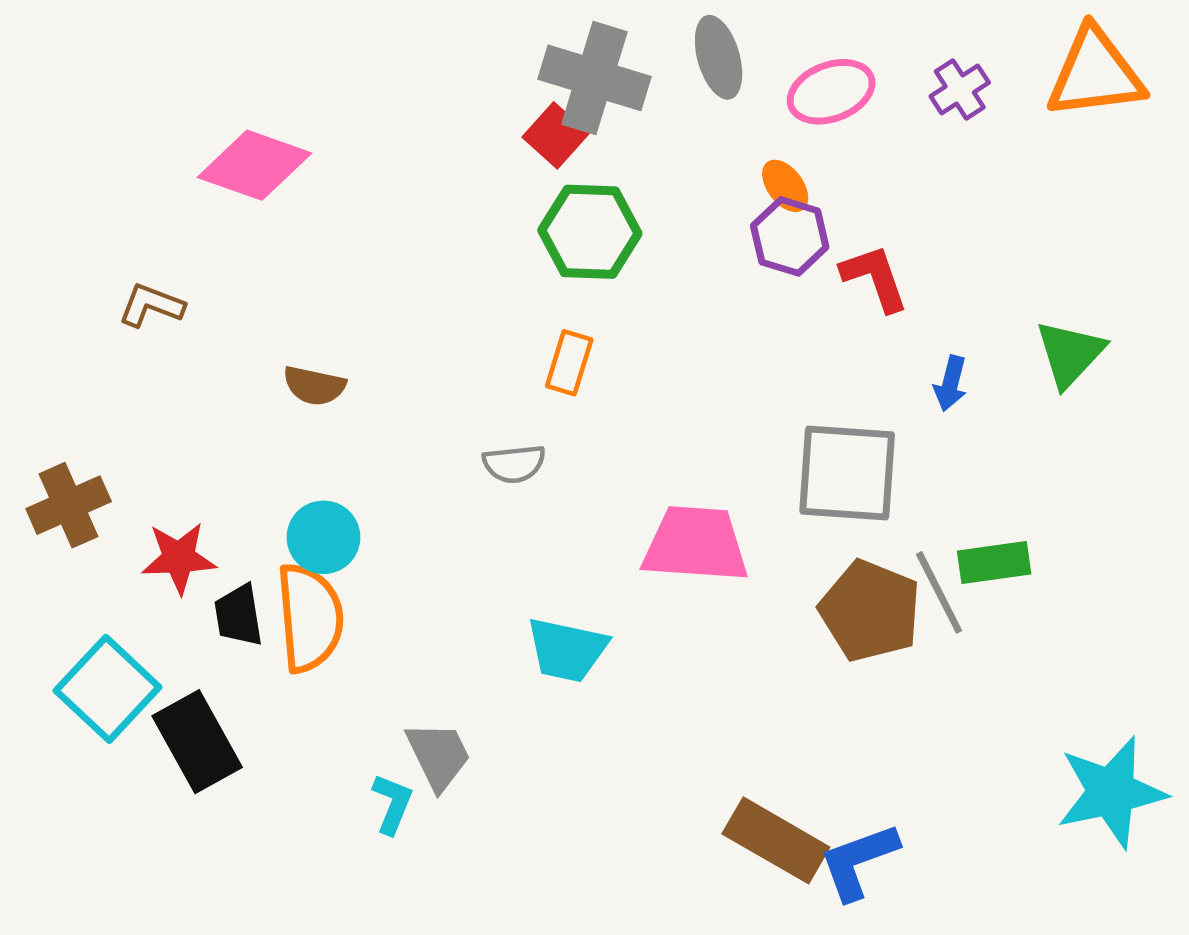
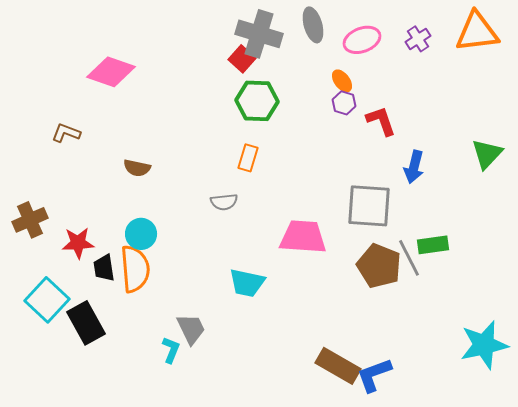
purple hexagon: (790, 236) -> (344, 103), size x0.7
green triangle: (1070, 354) -> (487, 154), moved
blue arrow: (951, 383) -> (414, 167), size x1.4

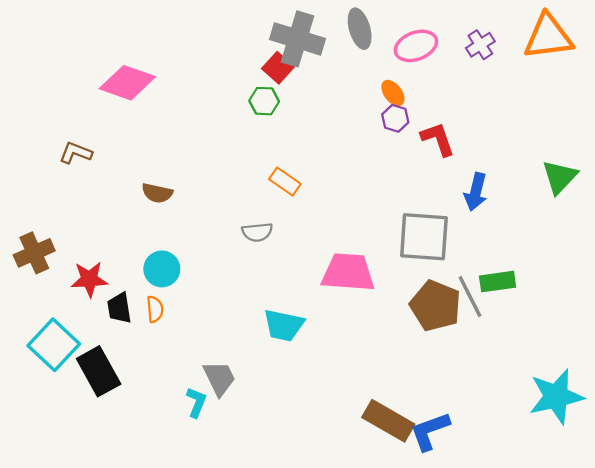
green hexagon: (257, 101) -> (264, 101), moved, size x0.6
orange rectangle: (248, 158) -> (285, 182), turned -72
orange semicircle: (135, 269) -> (155, 309), size x0.5

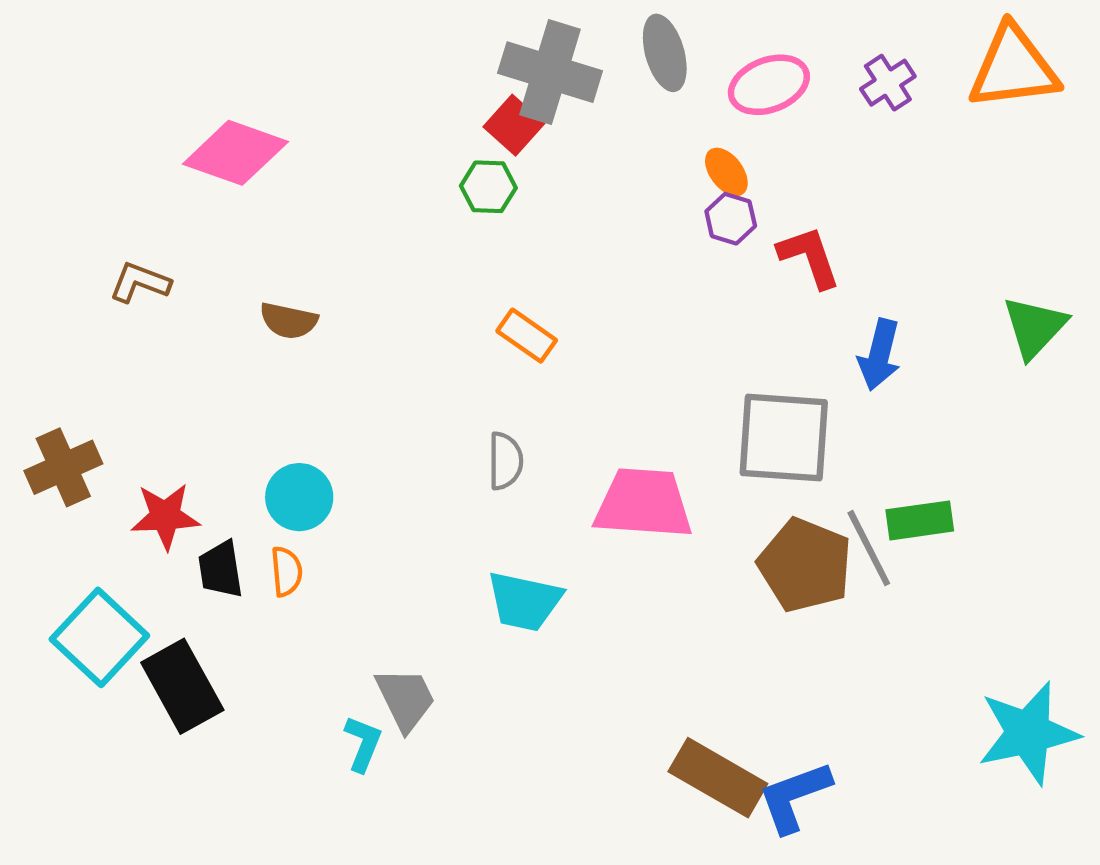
brown semicircle: (157, 193) -> (289, 321), moved
gray semicircle: (257, 232) -> (505, 461), moved, turned -84

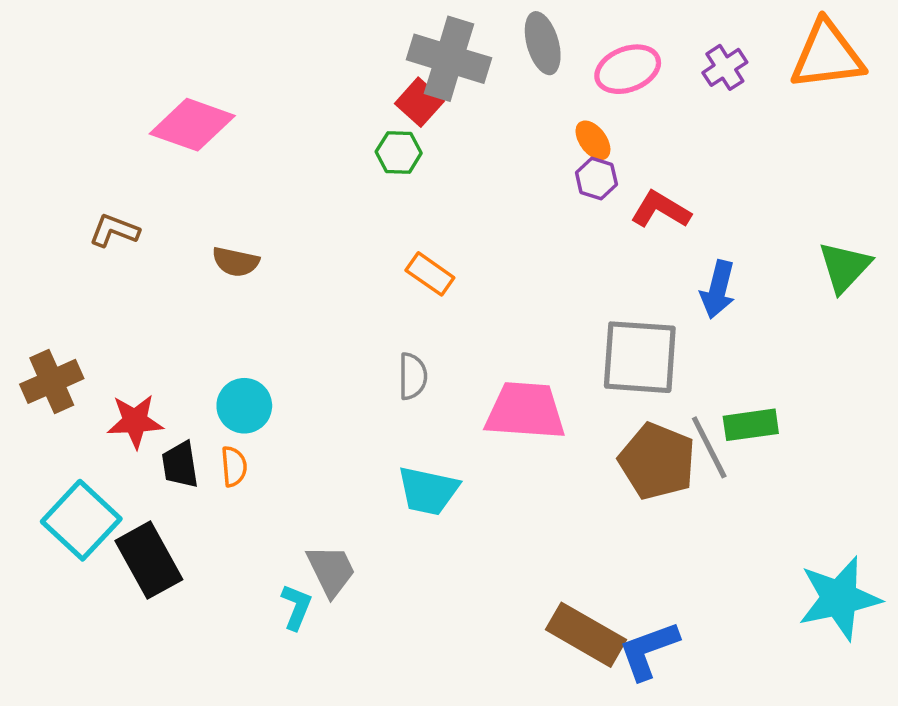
red L-shape: (809, 257) -> (661, 210), turned -40

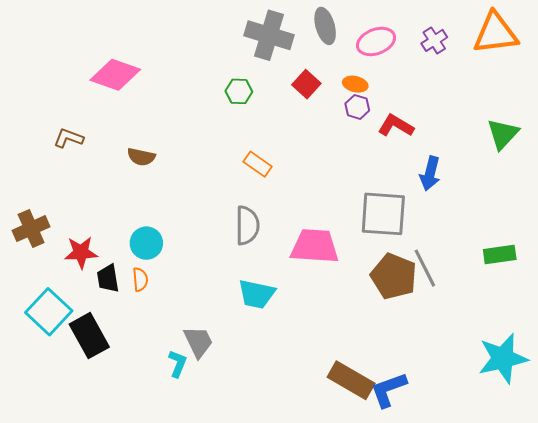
red square: (420, 102) -> (306, 84), moved
orange ellipse: (593, 140) -> (355, 84), turned -40
green triangle: (845, 267) -> (503, 134), moved
gray semicircle: (413, 376) -> (247, 225), size x1.4
green rectangle: (751, 425) -> (500, 255), moved

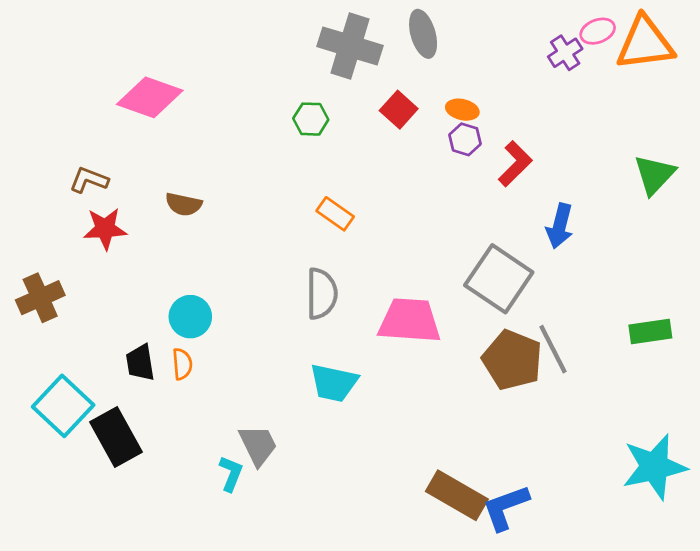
pink ellipse: (376, 41) -> (598, 31), moved, size x0.7
red L-shape: (396, 126) -> (515, 164), turned 104
gray square: (383, 214) -> (499, 279), turned 30
red star: (81, 252) -> (105, 229), moved

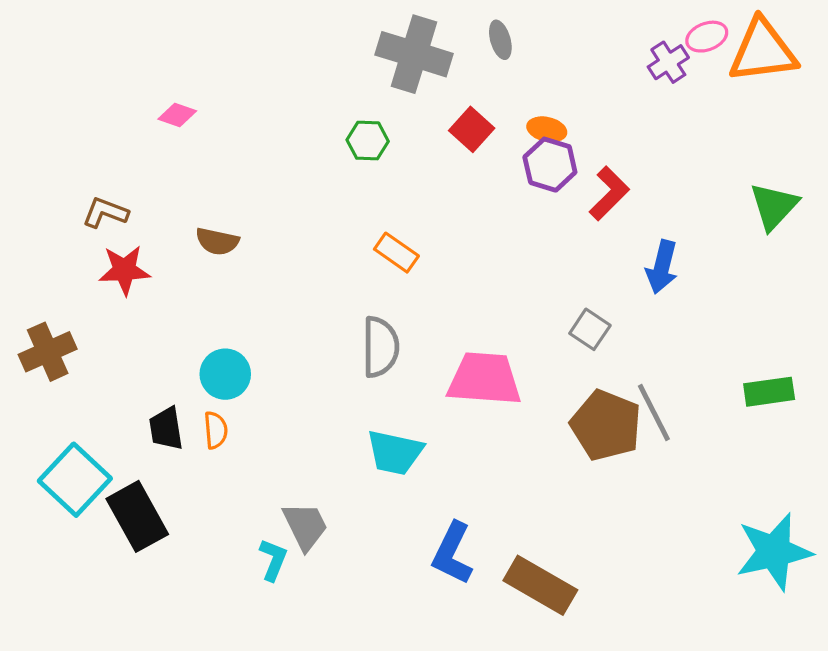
gray ellipse: (423, 34) -> (500, 40), size x0.7
pink diamond: (150, 97) -> (177, 115), size x0.5
purple hexagon: (465, 139) -> (550, 165), size x1.4
gray square: (499, 279) -> (590, 329), size x0.5
blue L-shape: (506, 507) -> (452, 553), moved, turned -44

